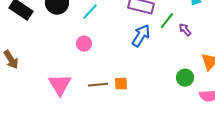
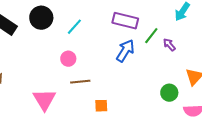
orange square: (121, 84) -> (101, 106), moved
brown line: (98, 85) -> (80, 82), moved

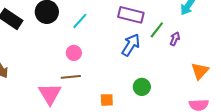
purple arrow: (169, 45) -> (175, 39), turned 64
brown line: (80, 82) -> (71, 77), moved
green circle: (169, 93) -> (142, 87), moved

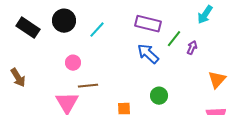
blue arrow: (131, 45) -> (148, 54), turned -80
pink circle: (74, 53) -> (73, 63), moved

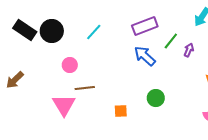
black circle: (64, 21) -> (52, 31), moved
purple rectangle: (148, 24) -> (145, 26), turned -35
brown arrow: (18, 78) -> (15, 80), turned 78

